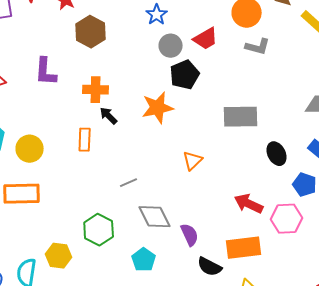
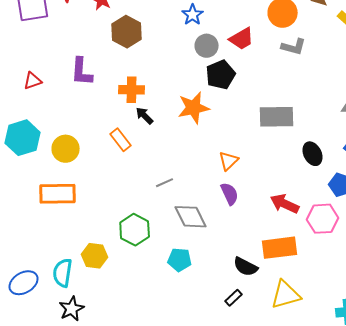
orange rectangle: (85, 140) -> (121, 140), turned -40
purple semicircle: (190, 235) -> (230, 194), moved
cyan pentagon: (144, 260) -> (180, 260), turned -30

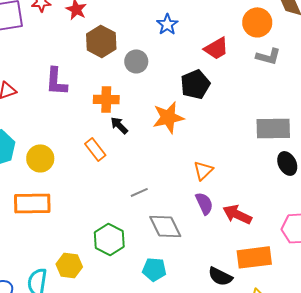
gray circle: (207, 46) -> (136, 61), moved
gray rectangle: (277, 117) -> (273, 128), moved
red arrow: (285, 204) -> (237, 214), moved

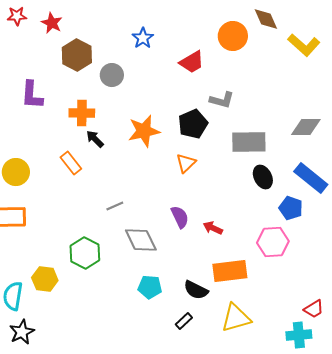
gray L-shape: (268, 56) -> (222, 100), moved
black pentagon: (195, 84) -> (193, 124), moved
orange triangle: (203, 170) -> (186, 163), moved
red arrow: (237, 214) -> (213, 228), size x0.7
cyan pentagon: (154, 269) -> (150, 287), moved

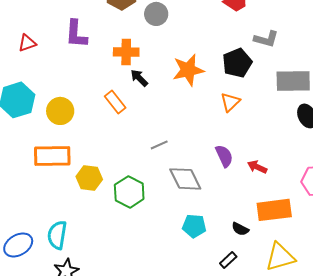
yellow hexagon: (45, 279) -> (89, 178), moved
black semicircle: (196, 290) -> (240, 229), size x0.7

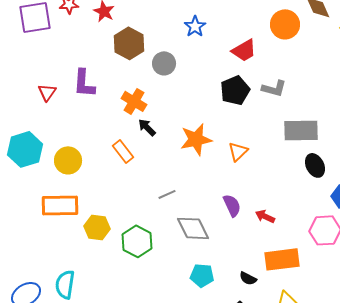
red triangle: (27, 43) -> (47, 92), moved, turned -36
orange cross: (126, 52) -> (134, 101), turned 30
black pentagon: (237, 63) -> (235, 90), moved
orange star: (188, 70) -> (196, 139), moved

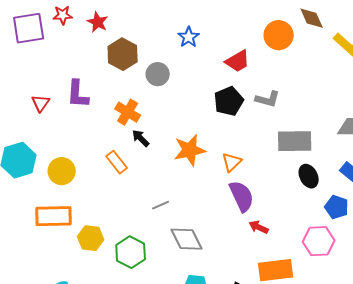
purple semicircle: (232, 205) -> (242, 196), moved, size x1.4

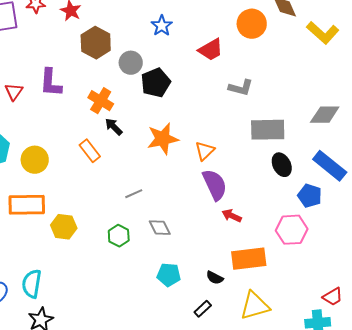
black pentagon: (229, 101) -> (156, 83), moved
gray diamond: (187, 239) -> (160, 228), size x0.7
green hexagon: (131, 252) -> (119, 236), moved, size x0.7

